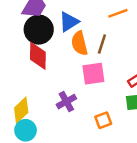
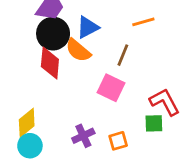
orange semicircle: (79, 43) -> (78, 50), moved, turned -40
pink square: (93, 74) -> (111, 88), turned 30
purple cross: (66, 102) -> (83, 136), moved

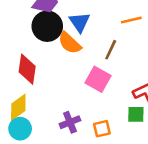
blue triangle: (88, 27) -> (80, 22), turned -40
red diamond: (50, 63) -> (27, 69), moved

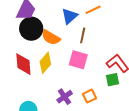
blue triangle: (80, 22) -> (69, 16), moved, turned 36
yellow diamond: (18, 107) -> (45, 63), moved

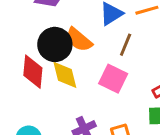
black circle: (31, 29) -> (55, 44), moved
yellow diamond: (45, 63) -> (65, 75), turned -65

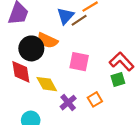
brown line: (126, 45) -> (79, 20), moved, turned 49
yellow diamond: (65, 75) -> (47, 84), moved

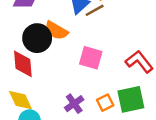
green square: (118, 79) -> (131, 99), moved, size x1.6
yellow diamond: (47, 84) -> (21, 100), moved

